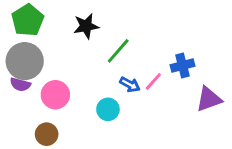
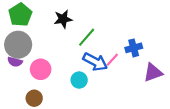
blue arrow: (130, 84) -> (95, 62), size x1.6

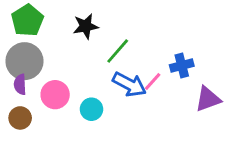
purple semicircle: (15, 62) -> (20, 84), turned 72
cyan circle: (79, 80) -> (91, 109), moved
brown circle: (34, 98) -> (20, 118), moved

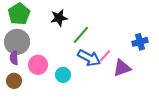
blue cross: (182, 66) -> (140, 42), moved
purple triangle: (208, 99) -> (122, 68), moved

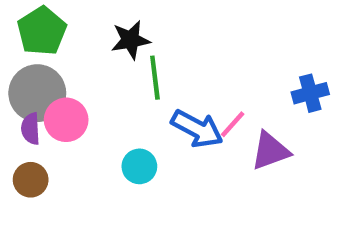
green line: (81, 35) -> (155, 78), moved, turned -48
pink circle: (38, 65) -> (66, 120), moved

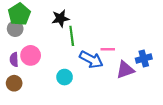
gray circle: (37, 93) -> (15, 29), moved, size x0.6
blue cross: (310, 93) -> (144, 59), moved
pink line: (233, 124) -> (108, 49), moved, turned 48

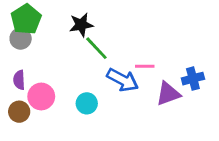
green line: (72, 36) -> (96, 48), turned -36
pink circle: (31, 55) -> (41, 96), moved

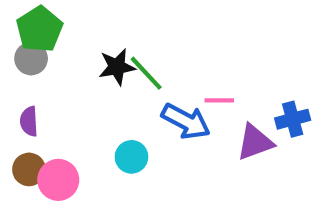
black star: (81, 25) -> (117, 67), moved
pink circle: (41, 96) -> (58, 180), moved

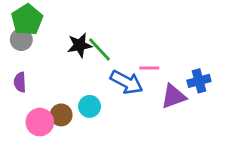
brown circle: (29, 169) -> (61, 115), moved

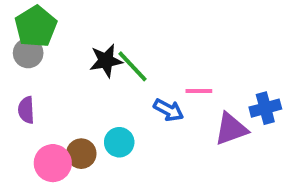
blue arrow: (127, 82) -> (169, 110), size x0.7

